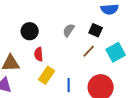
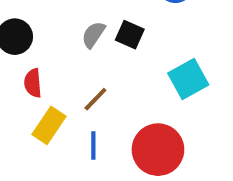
black square: (96, 30) -> (130, 35), moved
brown line: (89, 51) -> (95, 99), moved

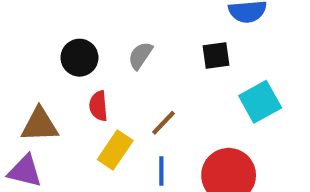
gray semicircle: (93, 35) -> (140, 56), moved
black square: (130, 35) -> (216, 56), moved, turned -32

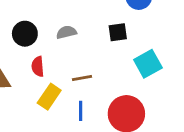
gray semicircle: (140, 56) -> (66, 32), turned 42
brown line: (163, 123) -> (82, 78), turned 36

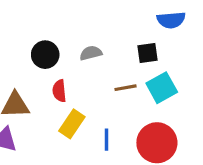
cyan square: (148, 64) -> (162, 88), moved
brown line: (82, 78) -> (125, 88), moved

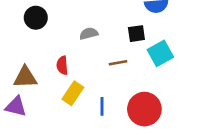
black circle: (45, 55) -> (36, 18), moved
cyan square: (162, 88) -> (160, 53), moved

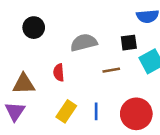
gray semicircle: (89, 34) -> (84, 43), size x1.5
yellow rectangle: (73, 93) -> (66, 111), moved
purple triangle: (16, 106) -> (15, 111), turned 50

